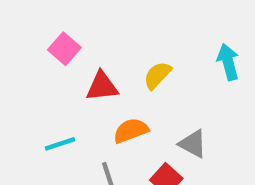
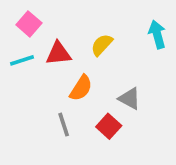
orange semicircle: (131, 131) -> (81, 88), turned 144
cyan line: (60, 144) -> (22, 60), moved

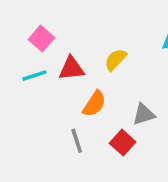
gray triangle: (129, 99) -> (144, 114), turned -45

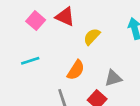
red triangle: (71, 68) -> (65, 17), moved, turned 30
cyan line: (34, 76) -> (30, 61), moved

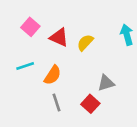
red triangle: (65, 17) -> (59, 37), moved
orange semicircle: (76, 70) -> (53, 75), moved

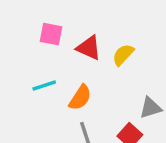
pink square: (30, 27) -> (51, 34), turned -30

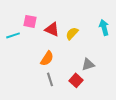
cyan line: (44, 86) -> (13, 35), moved

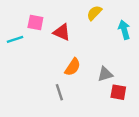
yellow semicircle: (72, 33) -> (94, 13), moved
orange semicircle: (47, 58) -> (73, 67), moved
red square: (76, 80) -> (118, 92), moved, turned -32

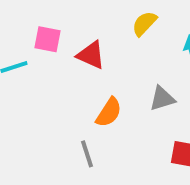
gray triangle: (105, 74) -> (162, 99), moved

